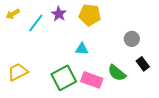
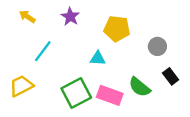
yellow arrow: (13, 14) -> (27, 17), moved, turned 64
yellow pentagon: (90, 15) -> (117, 29), moved
cyan line: (36, 23) -> (43, 51), moved

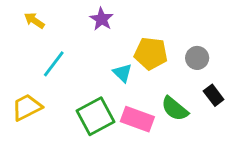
purple star: (70, 17) -> (102, 19), moved
yellow pentagon: (117, 29) -> (151, 53), moved
cyan triangle: (98, 58) -> (122, 73), turned 42

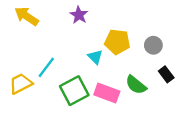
yellow arrow: (34, 21) -> (27, 16), size x1.5
cyan line: (54, 64) -> (46, 67), moved

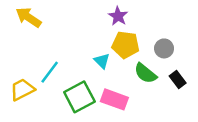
purple star: (79, 15) -> (118, 16), moved
green semicircle: (136, 85) -> (145, 73), moved

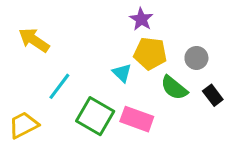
yellow arrow: (28, 17) -> (34, 40), moved
yellow trapezoid: (22, 89) -> (24, 125), moved
green square: (79, 97) -> (95, 116), turned -32

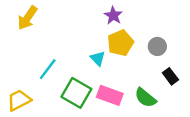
yellow arrow: (34, 40) -> (27, 18), moved, turned -90
yellow pentagon: (150, 53) -> (120, 43), turned -30
green semicircle: (174, 88) -> (145, 98), moved

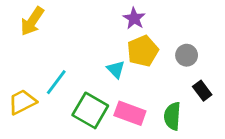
green semicircle: (145, 98) -> (172, 116), turned 55
yellow trapezoid: (19, 100) -> (22, 102), moved

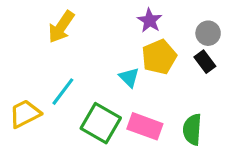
yellow arrow: (32, 21) -> (61, 27), moved
gray circle: (187, 55) -> (208, 33), moved
black rectangle: (202, 91) -> (205, 62), moved

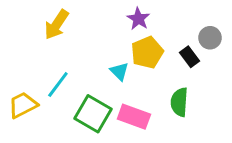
gray circle: (208, 33) -> (210, 38), moved
green semicircle: (192, 129) -> (179, 102), moved

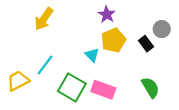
green semicircle: (179, 102) -> (150, 87), moved, turned 145

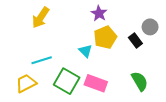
cyan line: (45, 65) -> (42, 60), turned 36
yellow trapezoid: (18, 81) -> (26, 83), moved

